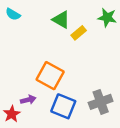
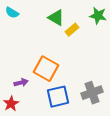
purple arrow: (28, 100) -> (21, 83), moved
blue square: (63, 106) -> (58, 97), turned -35

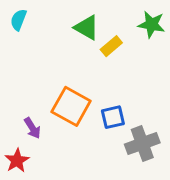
cyan semicircle: (12, 13) -> (18, 20), turned 80
purple arrow: (21, 83) -> (32, 128), turned 72
blue square: (58, 97) -> (113, 117), moved, size x0.7

